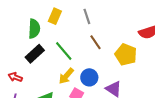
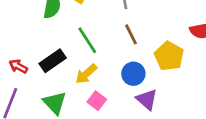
black rectangle: (35, 54) -> (53, 61), moved
blue circle: (89, 77) -> (133, 74), moved

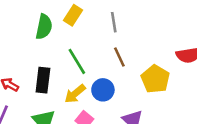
black rectangle: (53, 61) -> (43, 80), turned -50
blue circle: (133, 74) -> (103, 90), moved

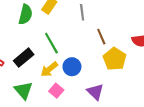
brown line: (119, 57) -> (101, 37), moved
black rectangle: (43, 80) -> (24, 58), turned 42

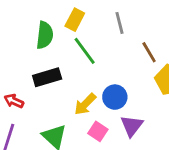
green line: (51, 43) -> (85, 51), moved
black rectangle: (24, 58) -> (47, 77), moved, turned 30
purple triangle: (95, 92) -> (132, 126), moved, turned 30

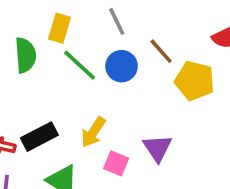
black rectangle: (47, 77) -> (39, 137), moved
blue circle: (115, 97) -> (122, 66), moved

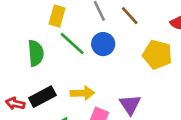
brown line: (161, 51) -> (130, 16), moved
green semicircle: (25, 55) -> (36, 53), moved
yellow arrow: (93, 132) -> (82, 93), turned -125

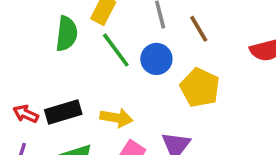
green semicircle: (36, 53) -> (67, 34), moved
yellow pentagon: (157, 55) -> (200, 88), moved

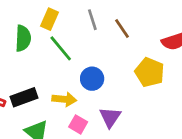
blue circle: (156, 59) -> (92, 79), moved
yellow pentagon: (200, 88) -> (150, 72), moved

